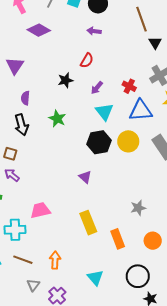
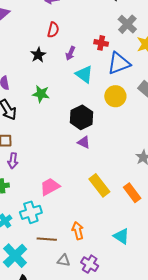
black hexagon: (99, 142) -> (81, 117), moved
purple arrow: (12, 175) -> (13, 161), turned -105
gray triangle: (33, 285) -> (64, 260), turned -40

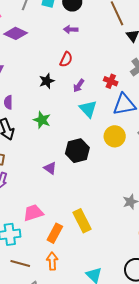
purple triangle: (84, 142) -> (50, 168), moved
orange rectangle: (132, 193) -> (55, 233), moved, turned 54

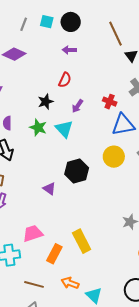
cyan triangle: (88, 109) -> (64, 129), moved
green star: (42, 120) -> (38, 128), moved
orange arrow: (52, 261) -> (70, 283), moved, turned -66
brown line: (20, 264) -> (34, 284), moved

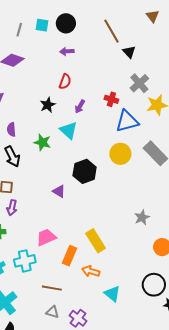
green star: (38, 128) -> (42, 142), moved
orange arrow: (70, 283) -> (91, 271), moved

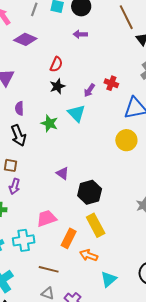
red semicircle: (65, 82) -> (56, 64), moved
red cross: (111, 99) -> (111, 83), moved
black hexagon: (85, 171) -> (90, 192), moved
cyan triangle: (112, 294) -> (109, 279), turned 36

